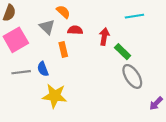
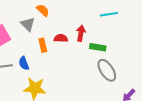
red semicircle: (75, 30) -> (61, 38), moved
green rectangle: (123, 52) -> (98, 47), turned -35

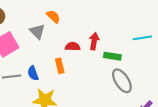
cyan line: (109, 14) -> (142, 38), moved
orange rectangle: (43, 45) -> (60, 66), moved

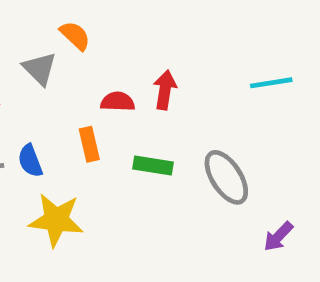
green rectangle: (112, 56) -> (153, 166), moved

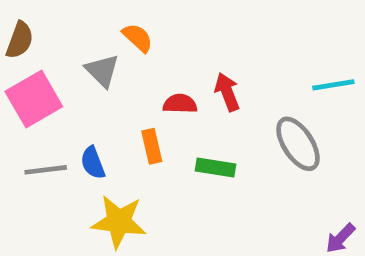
red arrow: (165, 90) -> (227, 92), turned -30
gray ellipse: (226, 177) -> (298, 144), moved

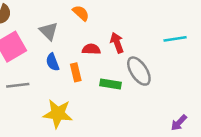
orange semicircle: (138, 38) -> (81, 13), moved
gray ellipse: (298, 144) -> (139, 71), moved
blue semicircle: (93, 163) -> (53, 62), moved

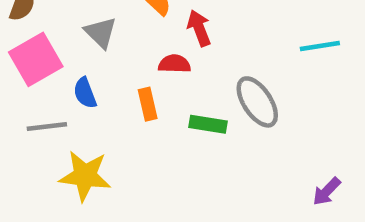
red arrow: (117, 43) -> (199, 28), moved
blue semicircle: (53, 62) -> (85, 93), moved
yellow star: (58, 114) -> (85, 176), moved

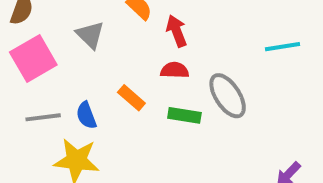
red semicircle: (174, 64) -> (175, 70), moved
blue semicircle: (85, 93) -> (86, 115), moved
orange rectangle: (148, 104) -> (131, 98), turned -36

